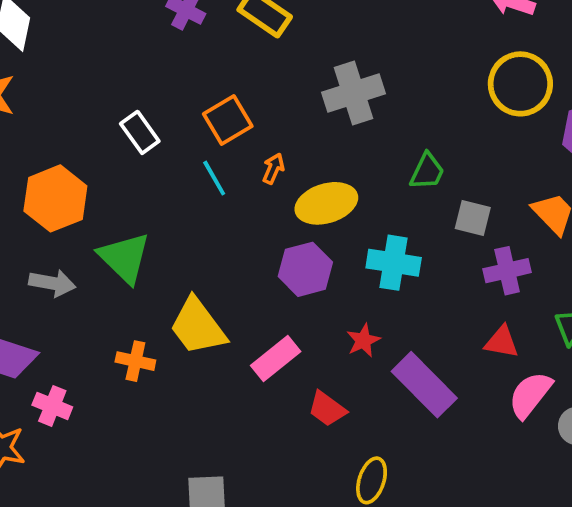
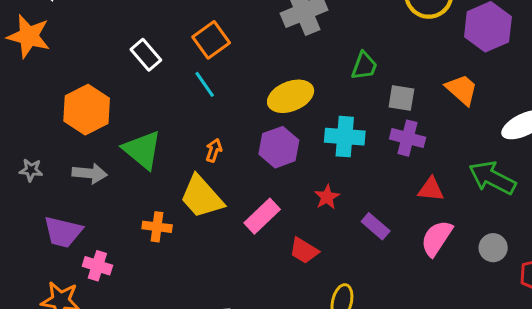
orange arrow: (273, 169) -> (214, 150), moved
purple cross: (507, 271) -> (408, 138), moved, turned 32
purple rectangle: (424, 385) -> (376, 226), size x0.6
pink semicircle: (530, 395) -> (437, 238), moved

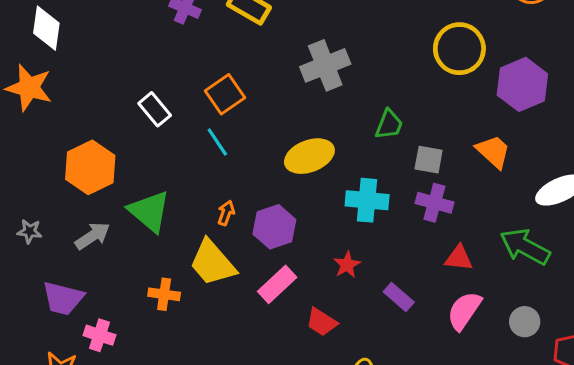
purple hexagon: (279, 147) -> (274, 227), moved
gray arrow: (90, 173) -> (93, 236), turned -40

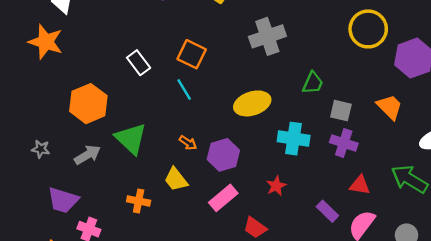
orange square: (225, 94) -> (192, 54), turned -32
orange arrow: (226, 213) -> (188, 143), turned 102
yellow trapezoid: (212, 263) -> (176, 179), size x0.7
purple rectangle: (399, 297) -> (327, 211), moved

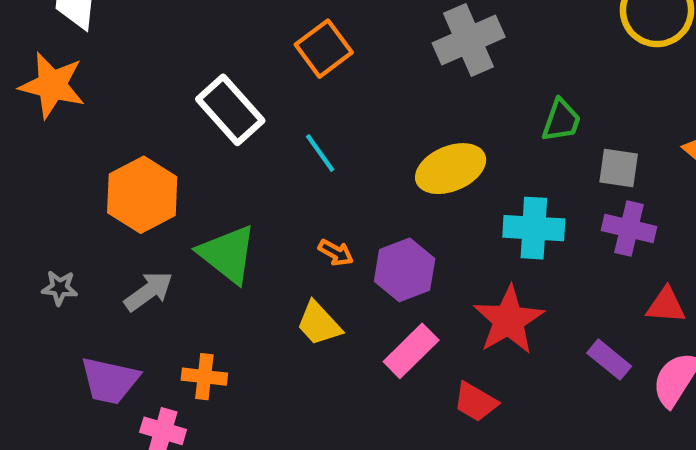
orange square: (192, 54) -> (324, 49), moved, turned 32
white rectangle: (139, 63) -> (230, 110), size x1.4
red star: (276, 186) -> (509, 320), size x1.8
orange cross: (139, 201) -> (204, 377), moved

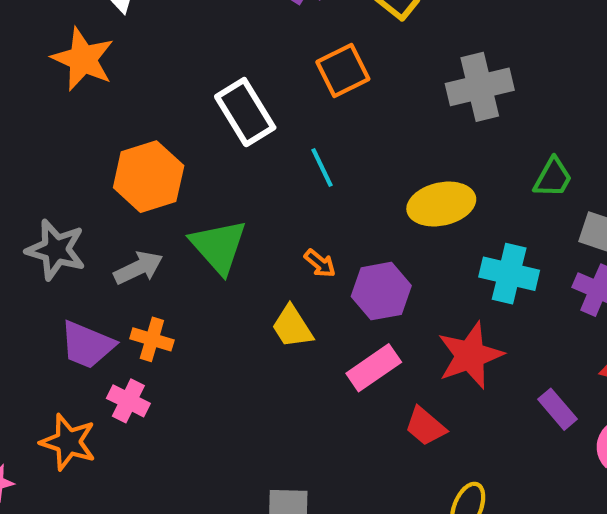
gray star: (60, 288) -> (56, 250), size x1.8
orange cross: (204, 377) -> (152, 339), moved

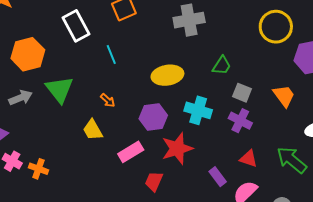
purple hexagon: (381, 291) -> (153, 117), moved
orange cross: (152, 339) -> (39, 169), moved
red trapezoid: (425, 426) -> (154, 181), turned 70

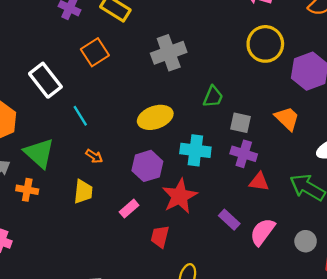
cyan line: (111, 54) -> (80, 116), moved
yellow trapezoid: (93, 130) -> (83, 192), turned -135
pink rectangle: (131, 152) -> (129, 209), size x0.7
red triangle: (249, 159) -> (259, 182), moved
orange cross: (39, 169) -> (27, 190), moved

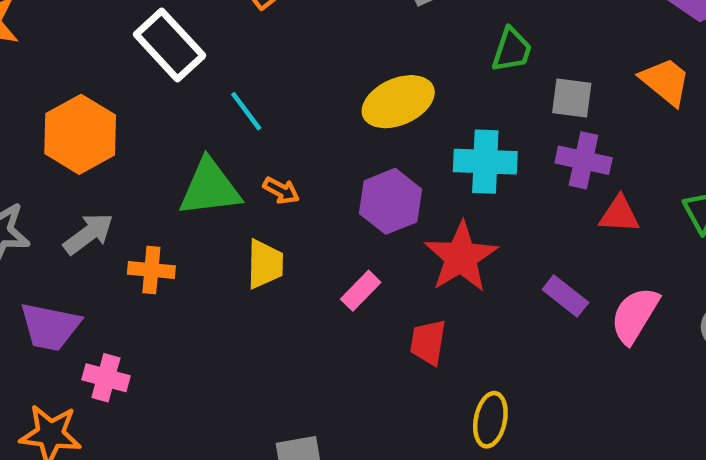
green triangle: (39, 153) -> (210, 188), moved, turned -44

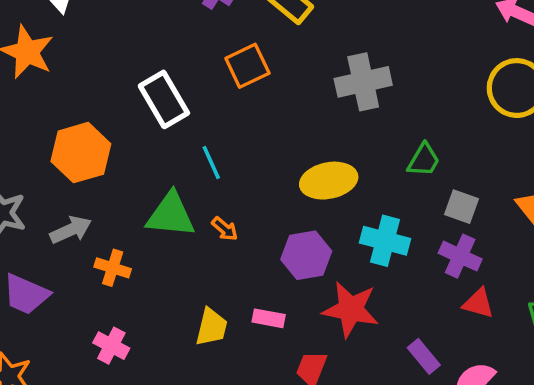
red star: (461, 257) -> (351, 309), turned 30
yellow trapezoid: (265, 264) -> (212, 327), moved
pink rectangle: (361, 291) -> (269, 318), turned 44
pink cross: (106, 378) -> (111, 346), moved

